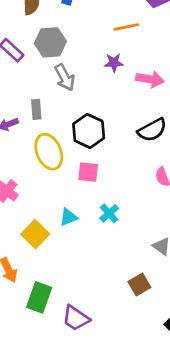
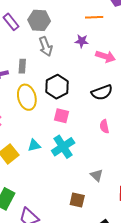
pink square: (88, 172) -> (62, 116), moved
cyan cross: (109, 213) -> (63, 147), size x1.6
brown square: (139, 285) -> (77, 200), turned 35

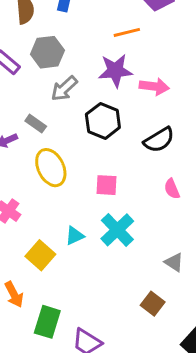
purple star: (82, 41) -> (115, 71), size x1.6
gray arrow: (46, 46) -> (64, 88), turned 78
gray rectangle: (22, 66) -> (36, 124), turned -48
black hexagon: (57, 87) -> (103, 121), moved
brown square: (77, 200) -> (153, 304), turned 35

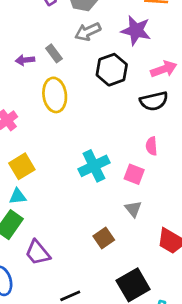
pink arrow: (154, 86) -> (164, 69), moved, turned -45
pink square: (107, 185) -> (134, 174), moved
cyan triangle: (75, 236) -> (18, 196), moved

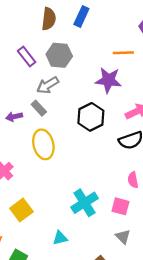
gray arrow: (88, 32) -> (48, 85), moved
cyan triangle: (18, 196) -> (60, 238), moved

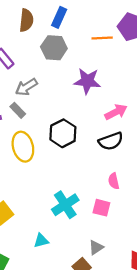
orange line: (123, 53) -> (102, 38), moved
gray hexagon: (59, 55) -> (54, 48), moved
black hexagon: (91, 117) -> (63, 133), moved
gray triangle: (123, 237) -> (96, 247), moved, turned 42

